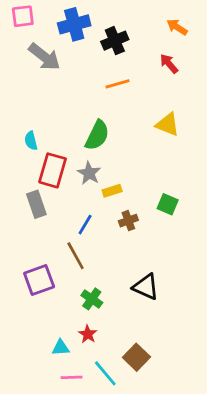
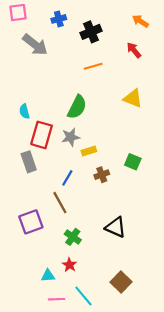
blue cross: (74, 24) -> (59, 19), size x0.6
gray star: (89, 173) -> (71, 137), turned 30
brown square: (136, 357) -> (121, 282), moved

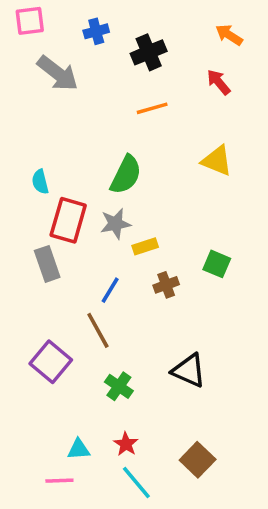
purple square: (31, 222) -> (51, 362), turned -30
red star: (70, 265) -> (126, 444), moved
pink line: (57, 299) -> (59, 481), moved

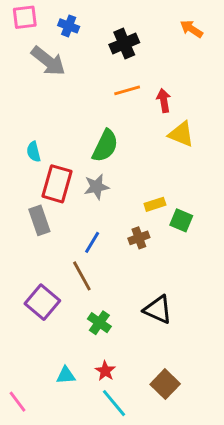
blue cross: (96, 31) -> (69, 26), moved, turned 36
red arrow: (219, 82) -> (164, 101), moved, turned 30
yellow rectangle: (145, 246) -> (155, 204), moved
pink line: (59, 481) -> (18, 402), moved, turned 55

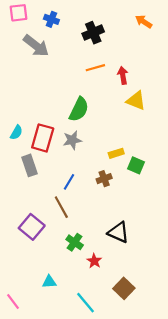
cyan semicircle: (34, 152) -> (16, 132), moved, turned -136
red star: (105, 371) -> (94, 261), moved

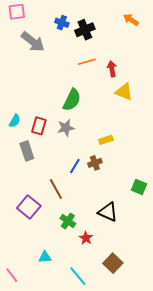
blue cross: (51, 19) -> (62, 23), moved
red rectangle: (43, 138) -> (39, 126), size x0.7
green square: (136, 165) -> (139, 187), moved
blue line: (69, 182) -> (75, 166), moved

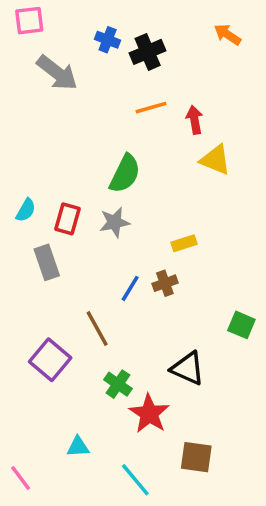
red star: (86, 238) -> (149, 414), size x1.6
brown square: (113, 263) -> (196, 457), turned -36

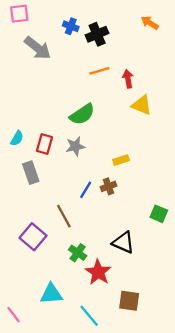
green semicircle: (125, 174) -> (82, 114), turned 30
cyan triangle: (78, 447) -> (51, 294), size x1.5

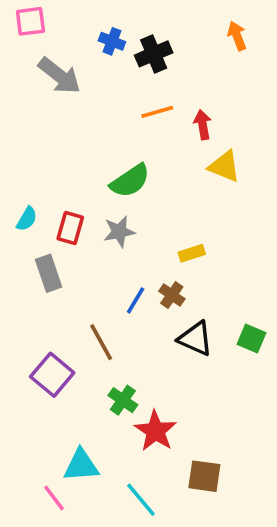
orange arrow: (150, 23) -> (237, 36), turned 36
brown cross: (109, 186) -> (172, 295), turned -35
black triangle: (123, 242) -> (195, 338), moved
pink line: (14, 315) -> (54, 498), moved

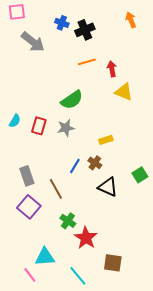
gray rectangle: (49, 273) -> (27, 176), moved
green square: (252, 338) -> (140, 175), moved, turned 35

